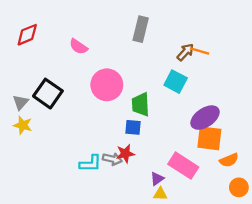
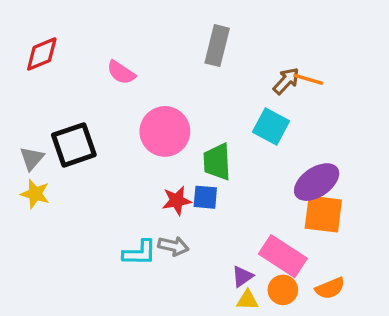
black square: (48, 94) -> (74, 145), turned 36
red star: (125, 154) -> (177, 201), moved
orange semicircle: (229, 160) -> (330, 288), moved
orange circle: (239, 187) -> (283, 290), moved

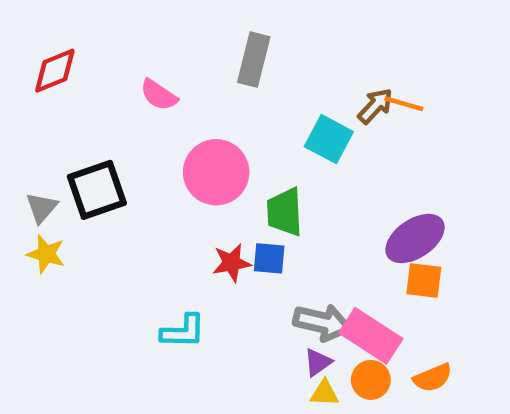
gray rectangle: (217, 46) -> (254, 60), moved
cyan square: (271, 126) -> (329, 139), moved
orange square: (323, 214) -> (424, 280), size x0.7
gray arrow: (173, 246) -> (322, 322), moved, size x1.4

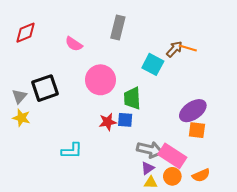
cyan L-shape: (183, 331) -> (72, 151), moved

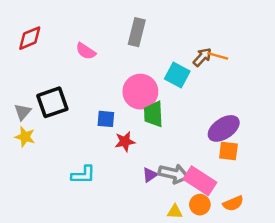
pink circle: (100, 80) -> (140, 92), moved
blue square: (125, 120) -> (106, 119), moved
purple triangle: (148, 168) -> (150, 175), moved

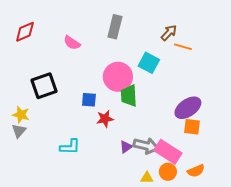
brown arrow: (202, 57) -> (169, 33), moved
gray triangle: (23, 112) -> (19, 131), moved

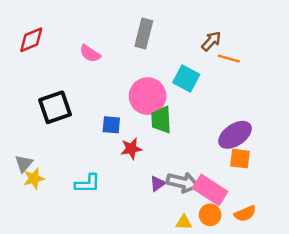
yellow star: (21, 115) -> (34, 179), moved, turned -30

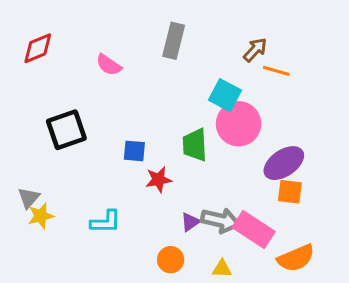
pink circle: (148, 96) -> (239, 124), moved
orange semicircle: (245, 214) -> (296, 258), size x1.4
orange circle: (210, 215) -> (171, 260), moved

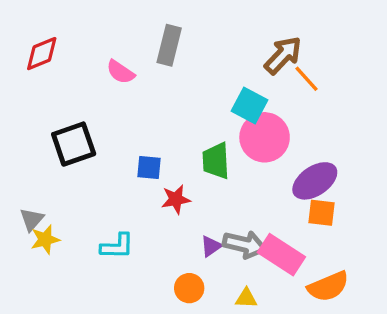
gray rectangle: (174, 41) -> (169, 45), moved
brown arrow: (255, 50) -> (283, 55), size x1.4
orange line: (276, 71) -> (306, 79), turned 32

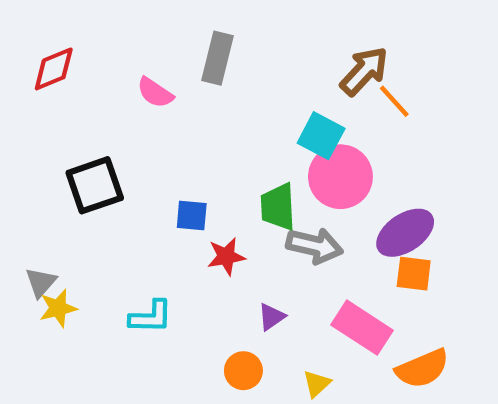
gray arrow: (244, 245) -> (315, 246), moved
yellow triangle: (246, 298) -> (317, 384), turned -45

